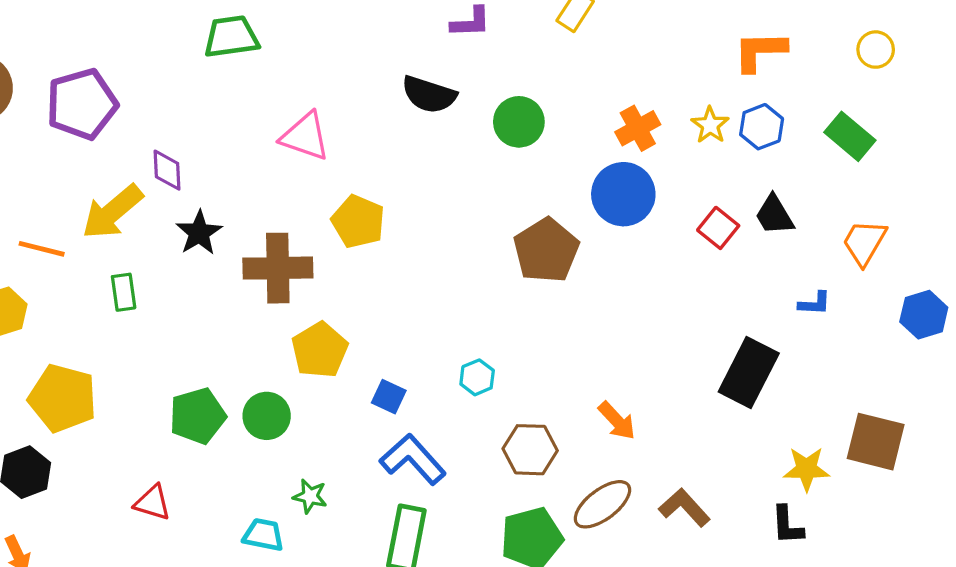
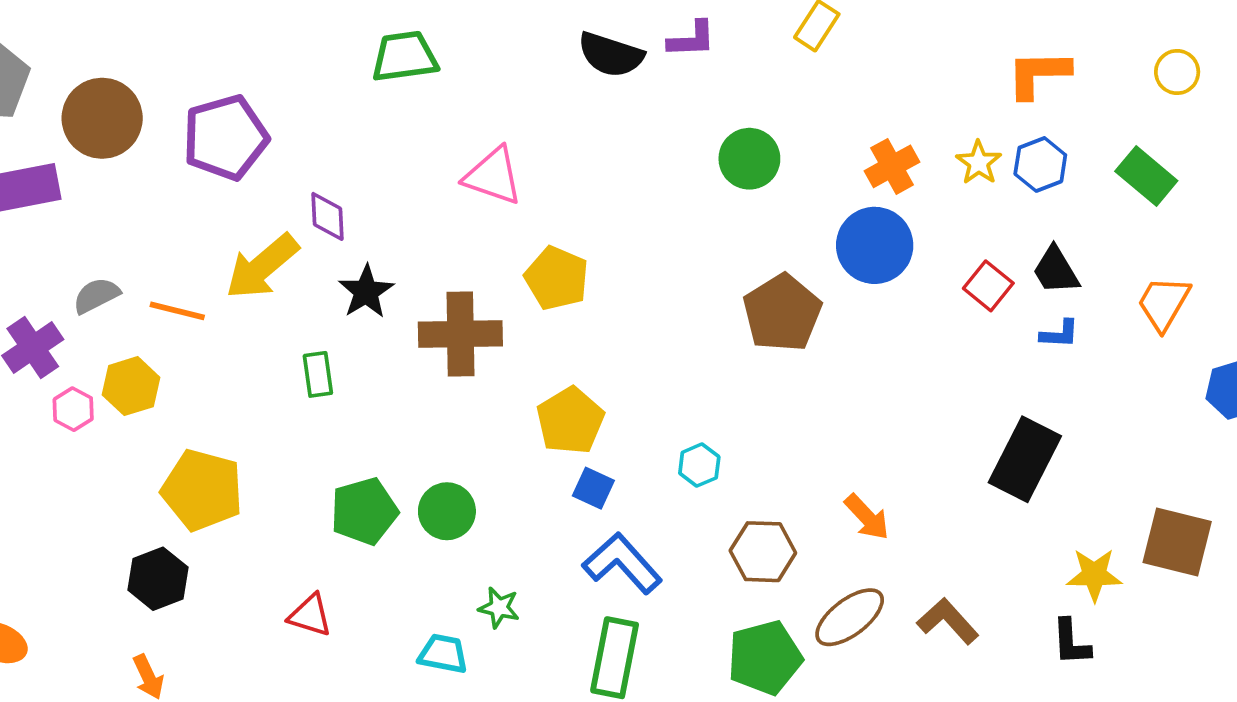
black semicircle: (429, 95) -> (611, 55), moved
green rectangle: (124, 292) -> (318, 374), moved
blue L-shape: (815, 303) -> (1060, 334), moved
yellow pentagon: (320, 350) -> (570, 421), moved

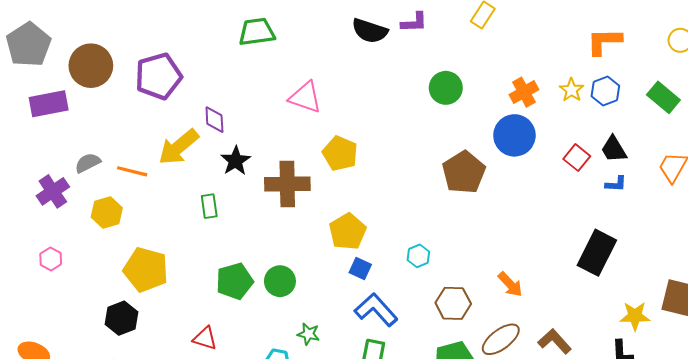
pink hexagon: (73, 409) -> (51, 259), moved

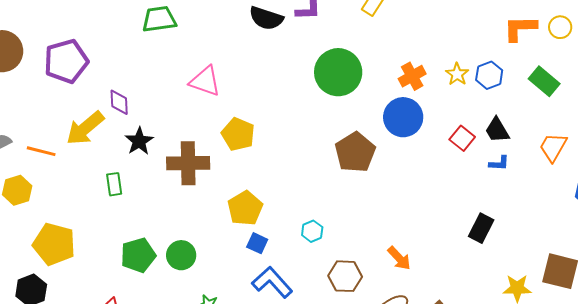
orange L-shape: (604, 41) -> (520, 28), moved
green circle: (446, 88) -> (338, 72), size x1.5
black rectangle: (597, 253) -> (481, 228), size x0.7

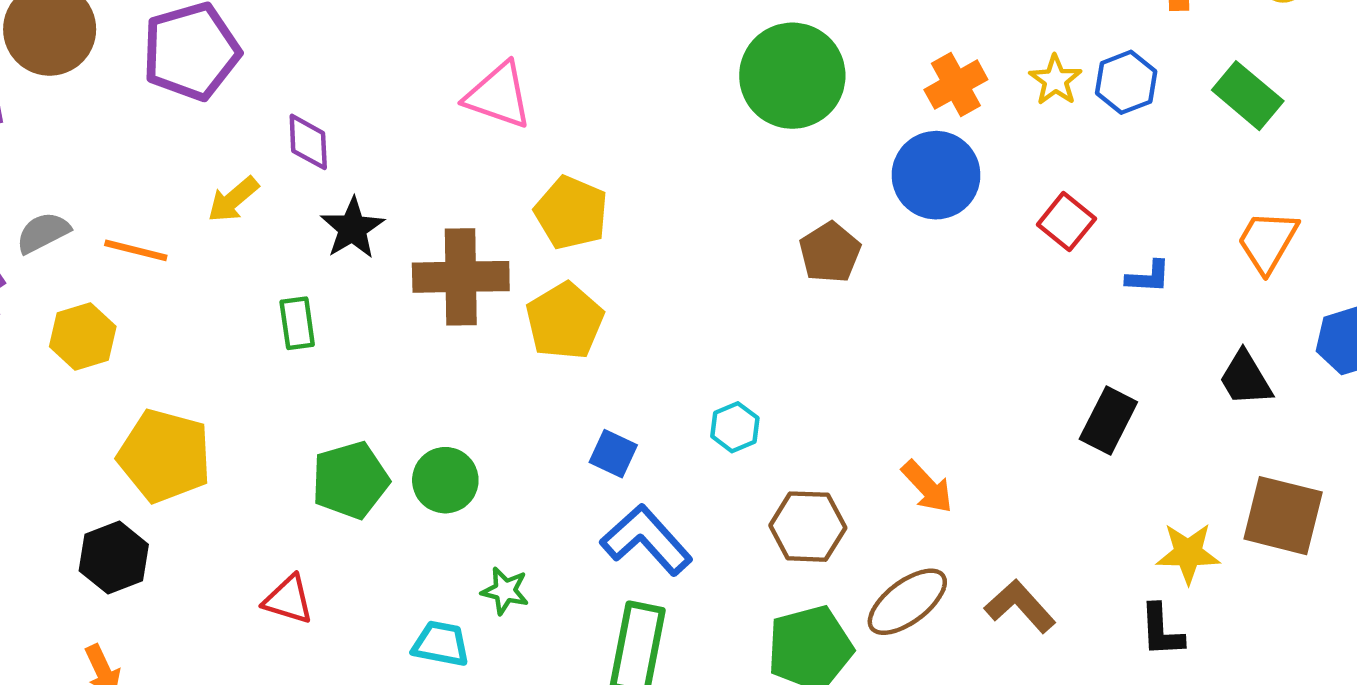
yellow arrow: (85, 128) -> (233, 199), size x0.6
black trapezoid: (497, 130) -> (1245, 379), moved
brown pentagon: (355, 152) -> (830, 253), size x0.7
yellow pentagon: (245, 208) -> (565, 321), moved

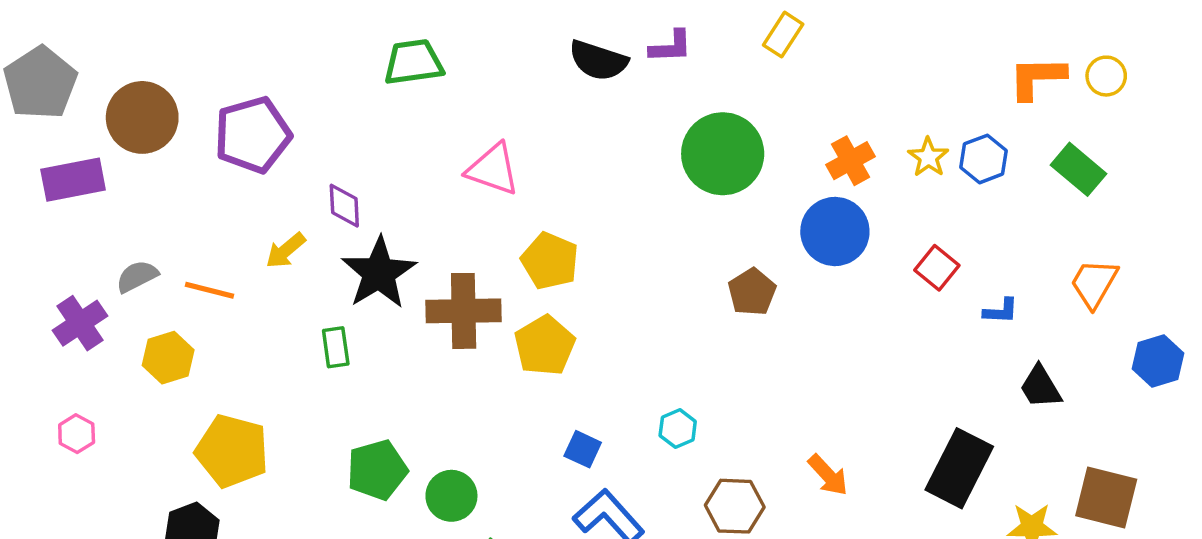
black star: (352, 228) -> (379, 273), size x1.5
black trapezoid: (1245, 379) -> (1041, 387), moved
black rectangle: (1108, 421) -> (959, 468), moved, size x1.5
green circle: (445, 480) -> (451, 496), moved

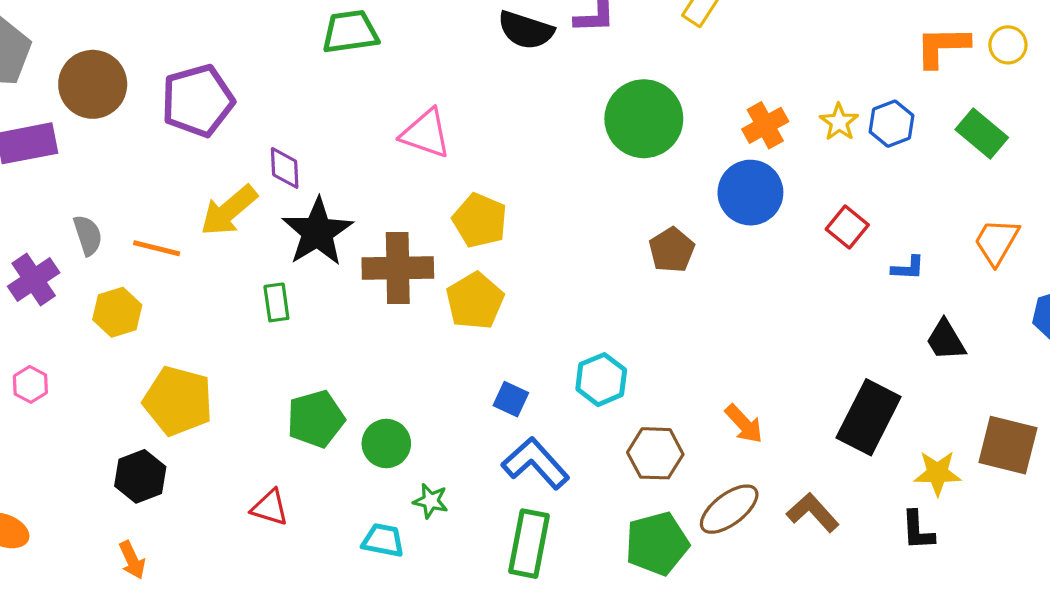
yellow arrow: (286, 250) -> (229, 211), size x1.5
gray semicircle: (137, 276) -> (88, 235), turned 99
cyan hexagon: (678, 428) -> (601, 380), size x1.4

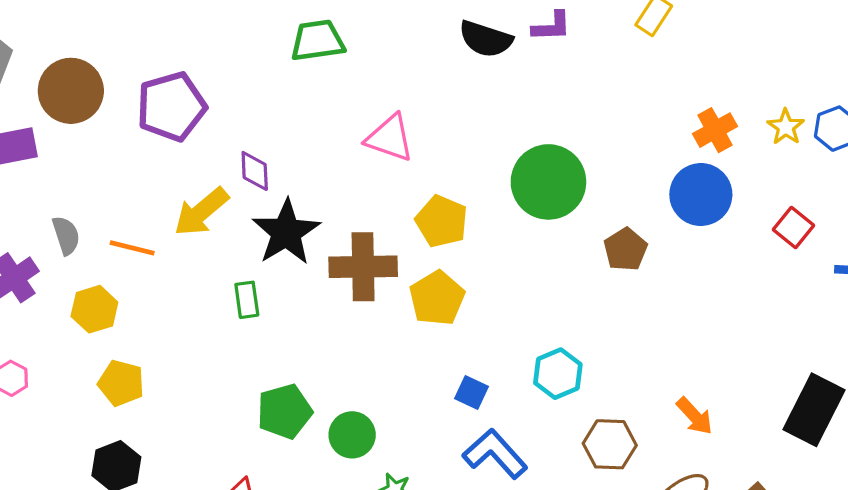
green circle: (644, 119) -> (548, 182), moved
yellow pentagon: (178, 401) -> (121, 383), moved, size x0.7

